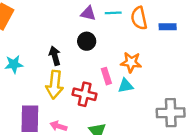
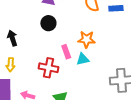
black arrow: (55, 56) -> (12, 38), moved
yellow arrow: (55, 85) -> (11, 65), moved, size x0.6

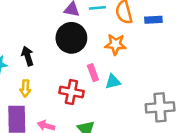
black circle: (48, 23) -> (71, 38), size x1.6
orange star: (87, 39) -> (116, 44), moved

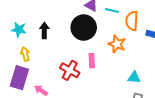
cyan triangle: (113, 82) -> (134, 77), moved
yellow arrow: (25, 88) -> (25, 54), moved, turned 144

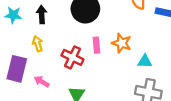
orange star: (117, 44) -> (122, 43), moved
yellow arrow: (25, 54) -> (38, 44), moved

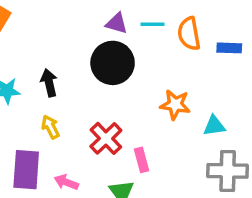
pink rectangle: (96, 45) -> (142, 160), moved
red cross: (72, 57) -> (106, 138), turned 30

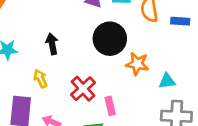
black circle: (113, 63) -> (110, 39), moved
black arrow: (49, 83) -> (52, 44), moved

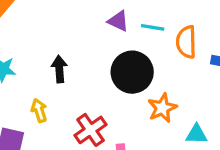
orange star: (137, 64) -> (162, 108), turned 30

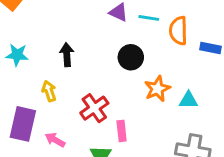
black circle: (132, 72) -> (131, 57), size x0.7
cyan triangle: (196, 134) -> (188, 100), moved

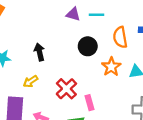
orange semicircle: (178, 31) -> (120, 37), moved
yellow arrow: (49, 91) -> (30, 81), turned -96

